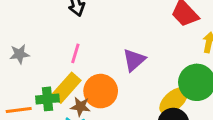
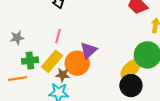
purple triangle: (134, 60) -> (89, 50), moved
green cross: (48, 99) -> (30, 61), moved

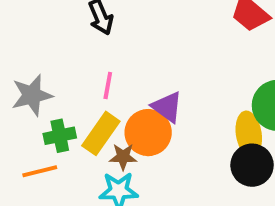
gray star: (17, 38) -> (32, 95), size x1.5
purple triangle: (89, 50) -> (167, 107), turned -36
yellow ellipse: (131, 69) -> (249, 134), turned -50

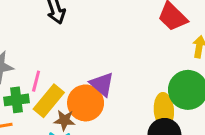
pink line: (108, 85) -> (36, 81), moved

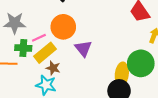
pink line: (36, 81) -> (39, 38), turned 40
orange circle: (86, 103) -> (63, 27), moved

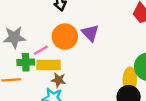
purple triangle: (83, 48) -> (90, 33), moved
yellow rectangle: (45, 53) -> (49, 65), turned 45

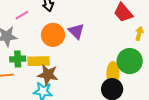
pink line: (41, 50) -> (22, 15), moved
brown star: (58, 80) -> (48, 75), size x1.5

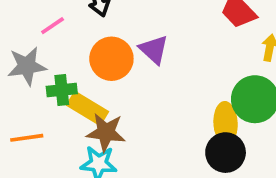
green cross: (18, 59) -> (62, 90), moved
yellow rectangle: (39, 61) -> (88, 108), turned 35

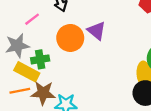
yellow rectangle: (88, 108) -> (27, 72), moved
brown star: (106, 132) -> (43, 93), moved

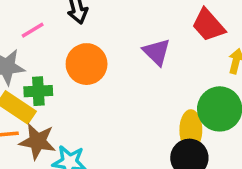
purple triangle: (97, 31) -> (157, 52), moved

